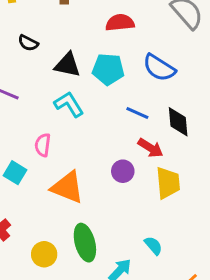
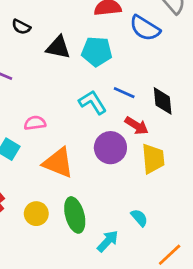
blue semicircle: (159, 68) -> (145, 28), moved
cyan L-shape: (69, 104) -> (93, 102), moved
pink semicircle: (43, 145) -> (35, 123), turned 75
purple circle: (123, 171) -> (110, 148), size x1.5
yellow circle: (44, 254) -> (36, 214), moved

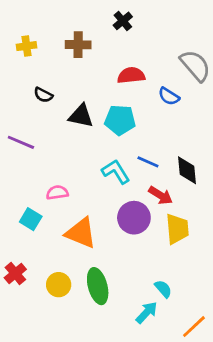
blue semicircle: (145, 28) -> (169, 96), size x0.7
cyan arrow: (108, 241) -> (147, 313), moved

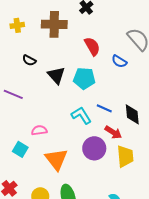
brown cross: (78, 45) -> (54, 24), size x1.4
red semicircle: (131, 75) -> (92, 46), turned 66
black triangle: (81, 116) -> (56, 75), turned 36
orange triangle: (81, 233) -> (56, 159), turned 30

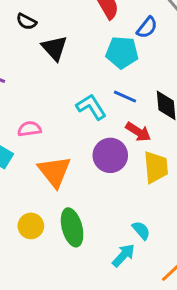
black semicircle: (29, 60) -> (26, 22), moved
blue semicircle: (119, 61) -> (147, 27), turned -84
cyan pentagon: (84, 78) -> (122, 52), moved

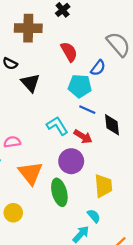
blue line: (125, 97) -> (87, 110), moved
red arrow: (138, 132) -> (83, 137), moved
yellow trapezoid: (156, 167) -> (103, 186), moved
green ellipse: (72, 227) -> (59, 192), moved

